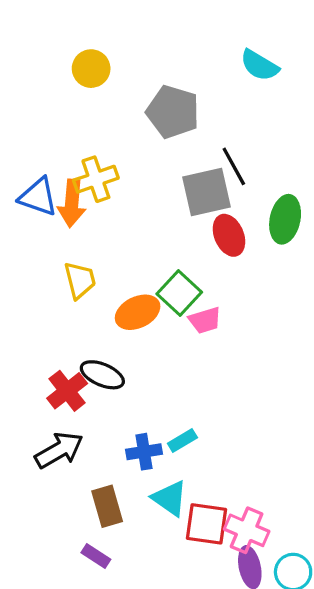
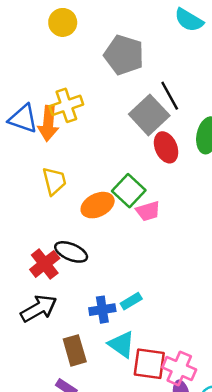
gray square: (207, 192) -> (149, 115), turned -30

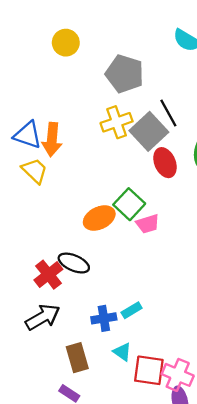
yellow cross: (66, 105) -> (117, 122), moved
yellow trapezoid: (54, 181) -> (35, 171), moved, turned -32
cyan triangle: (122, 344) -> (122, 352), size x0.7

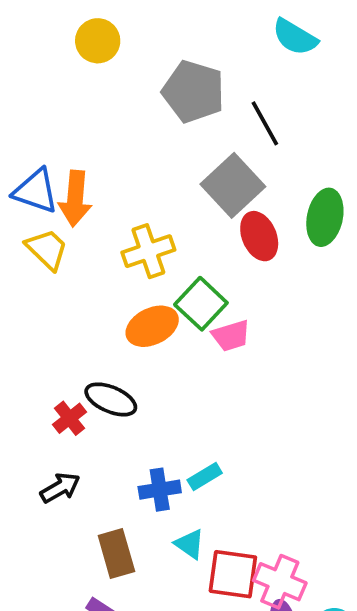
black line: (168, 113) -> (265, 123), moved
yellow cross: (117, 122) -> (148, 251), moved
red cross: (48, 275) -> (70, 418), size x0.7
black arrow: (43, 317) -> (60, 488), size x0.7

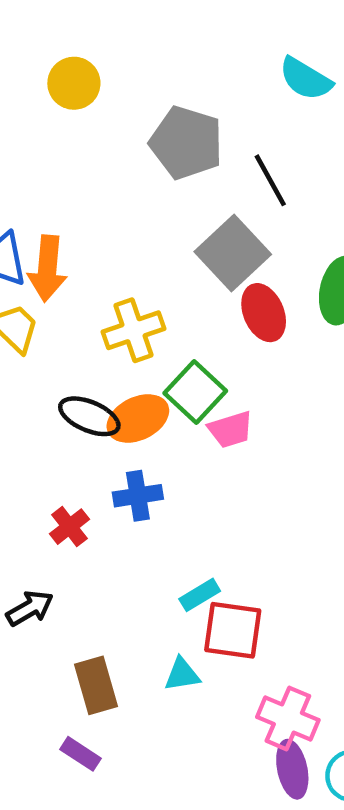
black ellipse: (111, 399) -> (89, 416), moved
red cross: (70, 418) -> (69, 527), moved
blue cross: (160, 490) -> (138, 496), moved
cyan triangle: (190, 544) -> (182, 674), turned -44
red square: (233, 574) -> (233, 630), moved

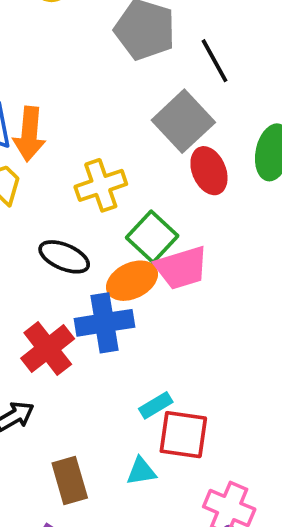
orange ellipse: (138, 418) -> (132, 281), moved
pink trapezoid: (231, 430) -> (181, 268), size x1.4
blue cross: (138, 496) -> (104, 323), size x1.4
red cross: (69, 527) -> (48, 349), size x1.6

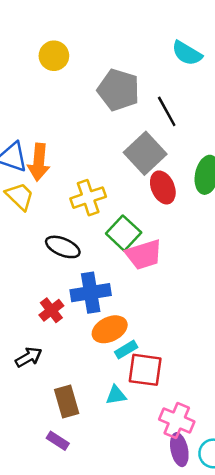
orange ellipse: (132, 281) -> (110, 329), moved
red cross: (48, 349) -> (51, 310), size x0.7

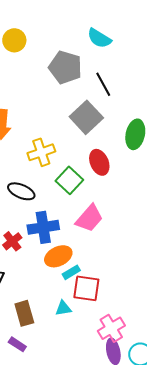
cyan semicircle: (187, 53) -> (99, 38), moved
red ellipse: (163, 187) -> (99, 162), moved
pink trapezoid: (144, 255) -> (89, 218), moved, turned -32
pink cross: (177, 420) -> (111, 328), turned 36

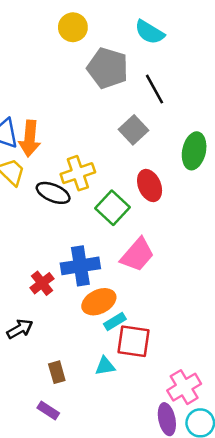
yellow circle: (14, 40) -> (73, 27), moved
gray square: (86, 117) -> (133, 130), size x0.7
black ellipse: (21, 191) -> (53, 193), moved
brown rectangle: (24, 313) -> (57, 372), size x0.7
pink cross: (111, 328) -> (184, 387), moved

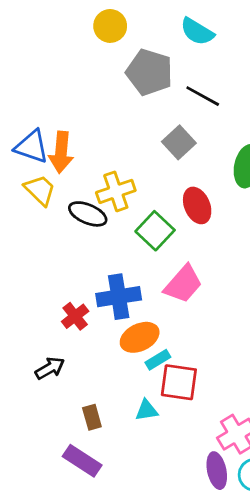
black line: (155, 89) -> (203, 96), turned -32
purple rectangle: (48, 411) -> (82, 461), size x1.5

